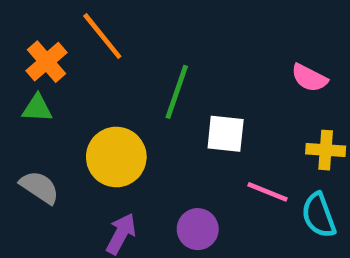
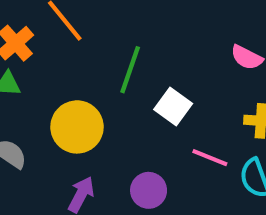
white square: (226, 134) -> (173, 107), turned 30

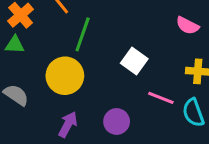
green line: (130, 70) -> (83, 34), moved

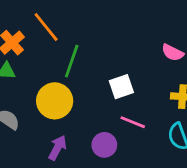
white square: (134, 61) -> (121, 87), turned 35
pink line: (161, 98) -> (133, 122), moved

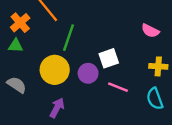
purple circle: (104, 145) -> (88, 73), moved

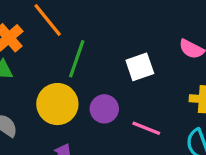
white square: (109, 58) -> (140, 67), moved

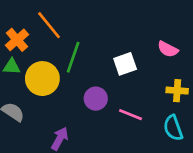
yellow circle: (57, 104) -> (42, 79), moved

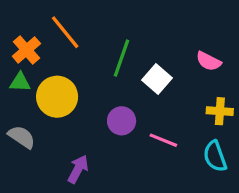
green line: (73, 57) -> (122, 58), moved
white square: (125, 64) -> (157, 79), turned -30

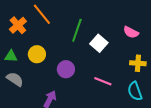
green triangle: (20, 82) -> (11, 56), moved
yellow circle: (57, 97) -> (37, 54), size x0.7
purple circle: (122, 121) -> (66, 69), moved

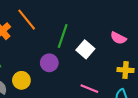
yellow circle: (37, 54) -> (21, 80), moved
purple circle: (66, 69) -> (49, 63), moved

